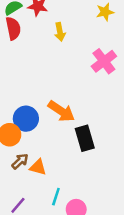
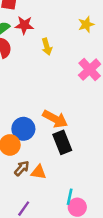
black rectangle: (85, 138) -> (62, 142), moved
cyan line: (56, 197) -> (70, 197), moved

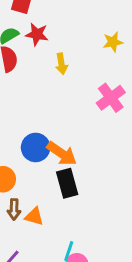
blue circle: (23, 129) -> (36, 147), moved
brown arrow: (22, 168) -> (14, 209), turned 133

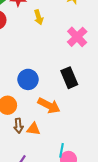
orange arrow: (62, 154) -> (49, 106), moved
black rectangle: (67, 183) -> (69, 78), moved

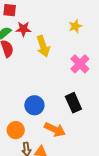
yellow arrow: (39, 17) -> (43, 46), size x1.5

